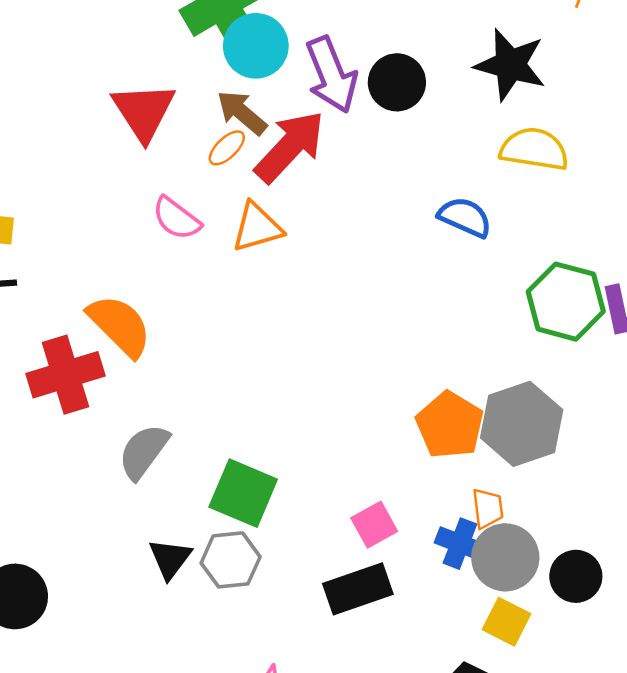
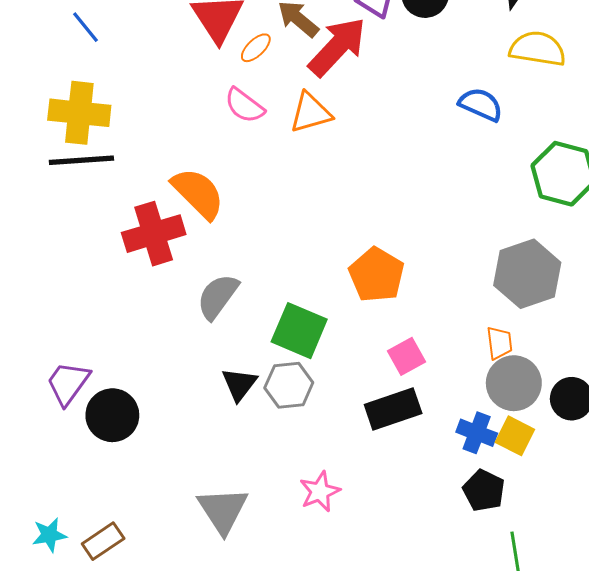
orange ellipse: (227, 148) -> (256, 48), moved
orange pentagon: (450, 425) -> (377, 275), moved
blue cross: (460, 544) -> (477, 433), moved

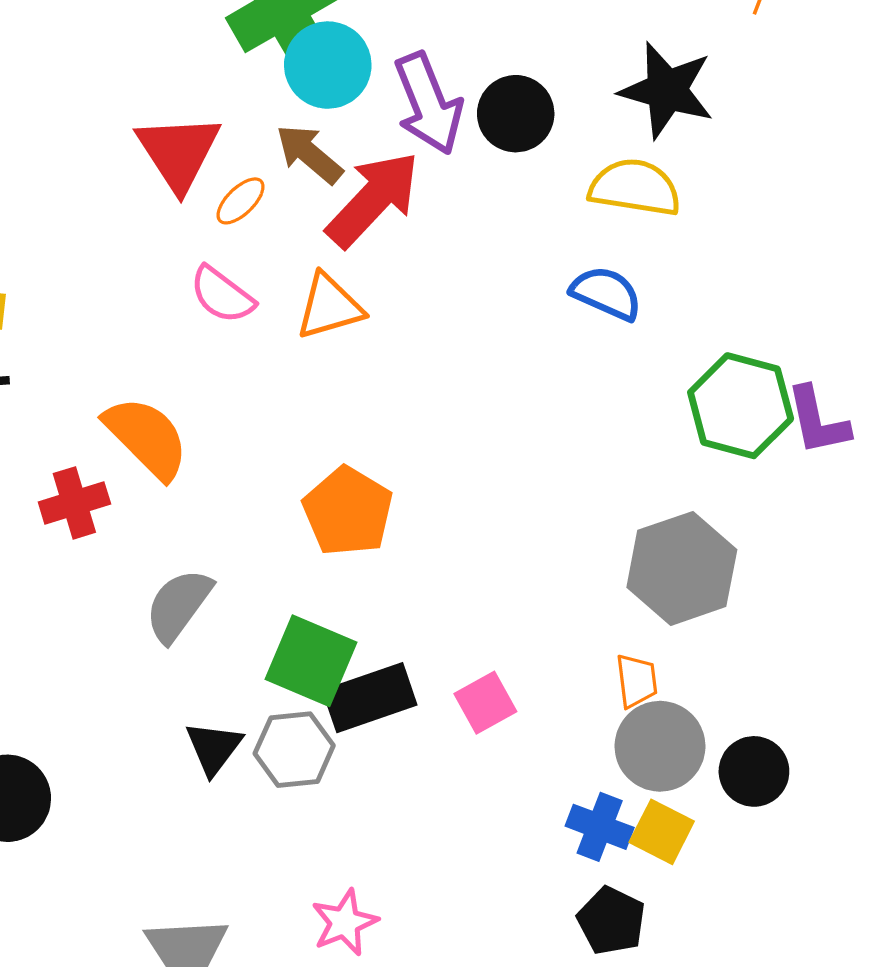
yellow semicircle: (538, 49) -> (635, 188), moved
red cross: (154, 234) -> (74, 503), size x0.7
orange pentagon: (377, 275) -> (348, 511), moved
black rectangle: (393, 409) -> (370, 698), moved

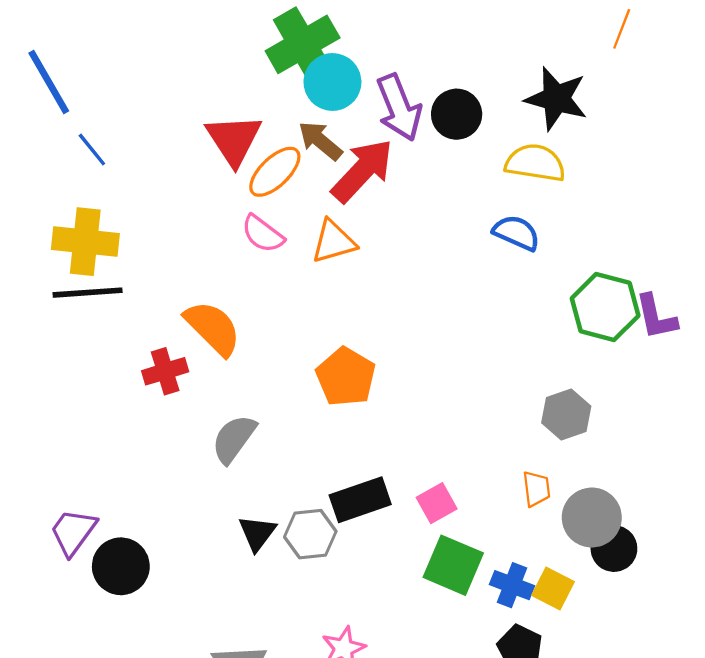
orange ellipse: (241, 201) -> (275, 172), size x1.6
gray hexagon: (682, 568) -> (566, 414), size x0.7
green square: (311, 661) -> (453, 565), moved
gray circle: (660, 746) -> (592, 518), moved

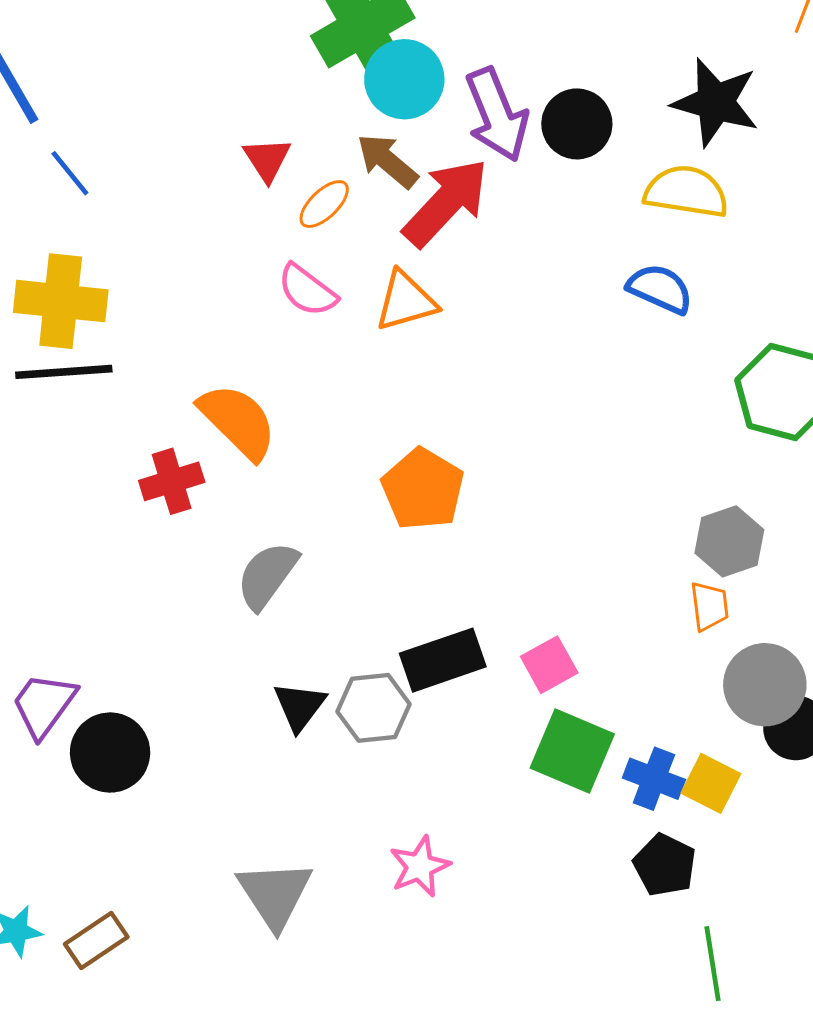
red triangle: (234, 140) -> (267, 159), size x0.6
orange ellipse: (275, 172) -> (324, 204), size x0.7
orange trapezoid: (536, 489) -> (709, 606), moved

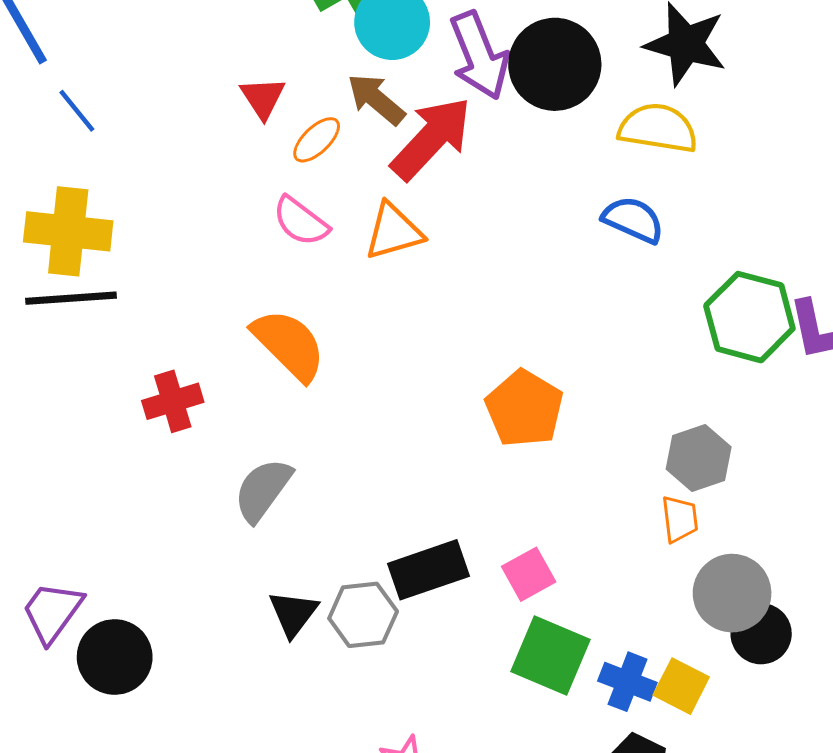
black circle: (577, 124) -> (555, 64), size x1.4
orange semicircle: (238, 421) -> (289, 345), moved
orange pentagon: (423, 489) -> (524, 409), moved

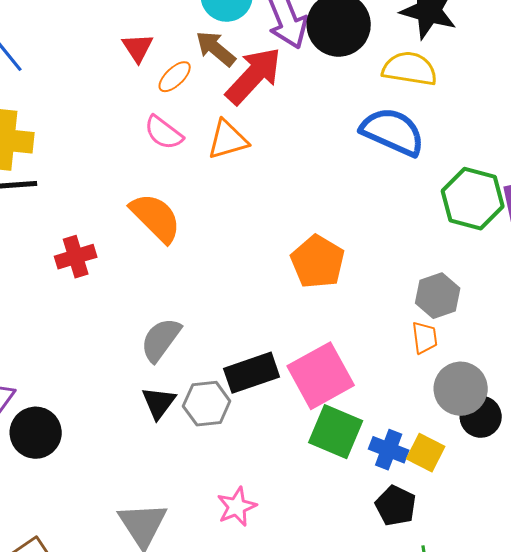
blue semicircle: (633, 220) -> (393, 132), size x1.5
gray semicircle: (263, 490) -> (161, 340), moved
pink square: (529, 574) -> (321, 376), size x1.8

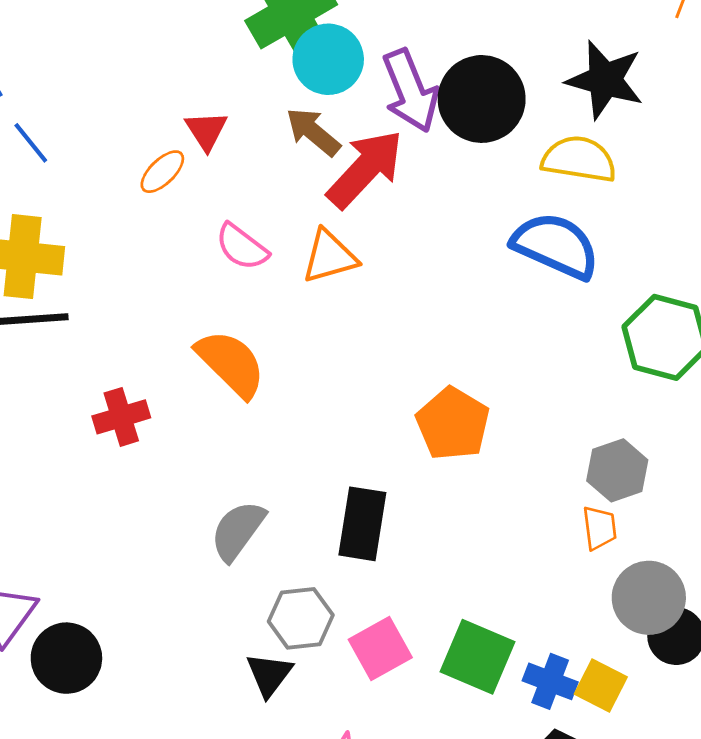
orange ellipse: (175, 77) -> (162, 172), moved
black rectangle: (252, 373) -> (362, 524), moved, turned -62
pink square: (321, 376) -> (380, 648), moved, size x0.7
black triangle: (159, 403) -> (269, 675), moved

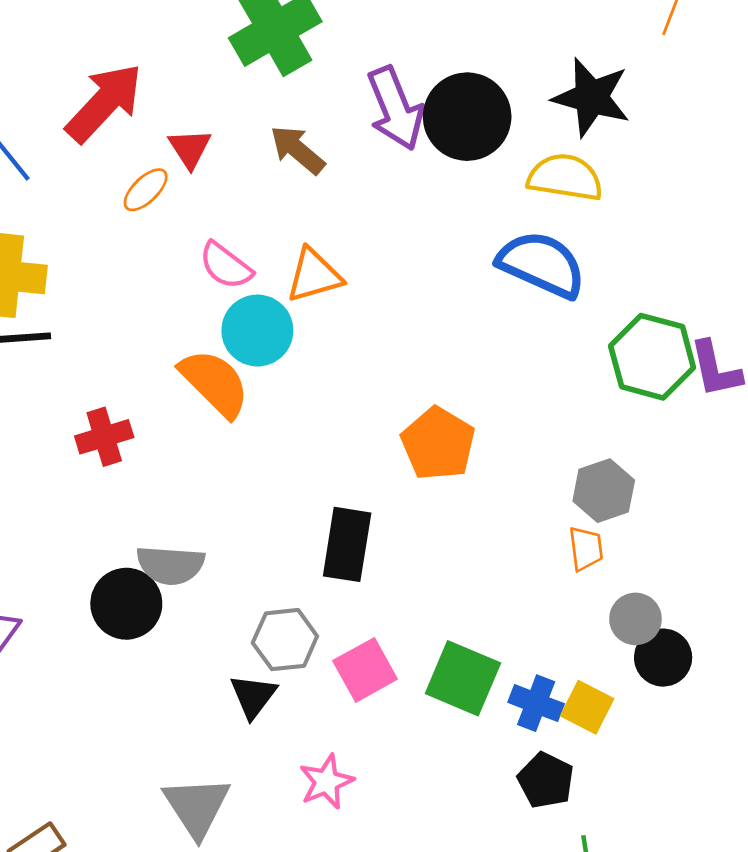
cyan circle: (328, 59) -> (257, 331), moved
red arrow: (365, 169) -> (104, 103), moved
gray semicircle: (238, 531) -> (170, 565), moved, turned -122
gray circle: (649, 598) -> (635, 619), size x0.7
black circle: (66, 658) -> (126, 604), moved

